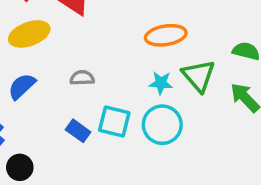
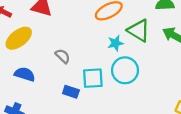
gray semicircle: (82, 78) -> (63, 56), turned 63
blue semicircle: (22, 86) -> (25, 74), turned 78

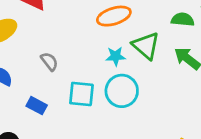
blue rectangle: (71, 92) -> (37, 106), moved

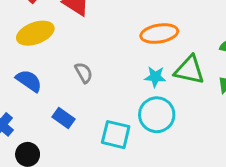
green triangle: (146, 46) -> (189, 70), turned -36
cyan square: (81, 94) -> (116, 135), moved

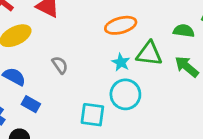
cyan star: (155, 77) -> (121, 62), turned 30
blue rectangle: (64, 118) -> (31, 104), moved

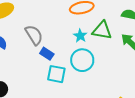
gray semicircle: (60, 65) -> (34, 35), size x1.5
blue rectangle: (31, 104) -> (47, 54), moved

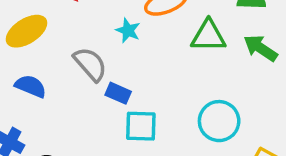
cyan star: (80, 36) -> (128, 30), moved
cyan circle: (82, 60) -> (219, 121), moved

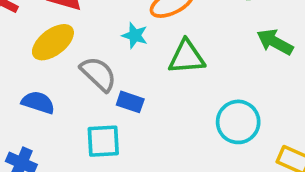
yellow ellipse: (26, 31) -> (53, 42), moved
green triangle: (208, 36) -> (187, 57), moved
cyan square: (141, 126) -> (103, 141), moved

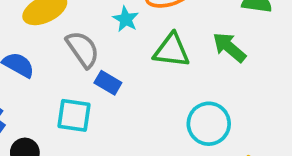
green arrow: (275, 42) -> (229, 47), moved

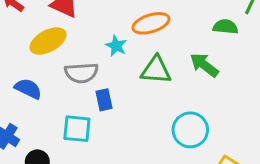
gray semicircle: (83, 49) -> (81, 73), turned 124
blue rectangle: (108, 83) -> (104, 100), turned 50

